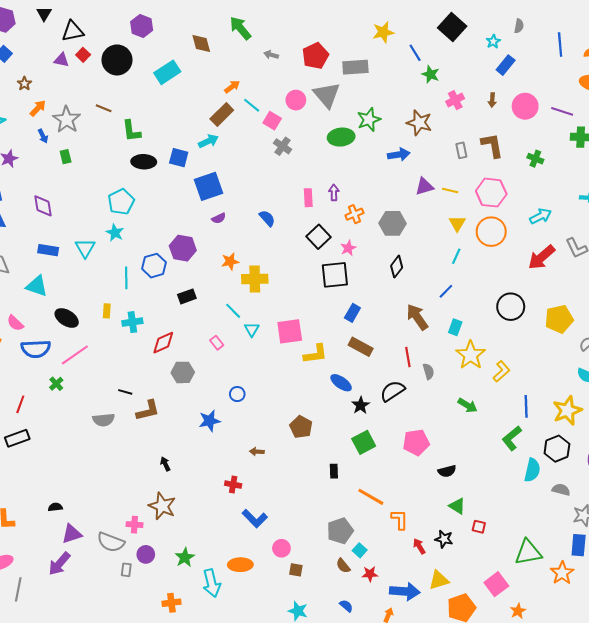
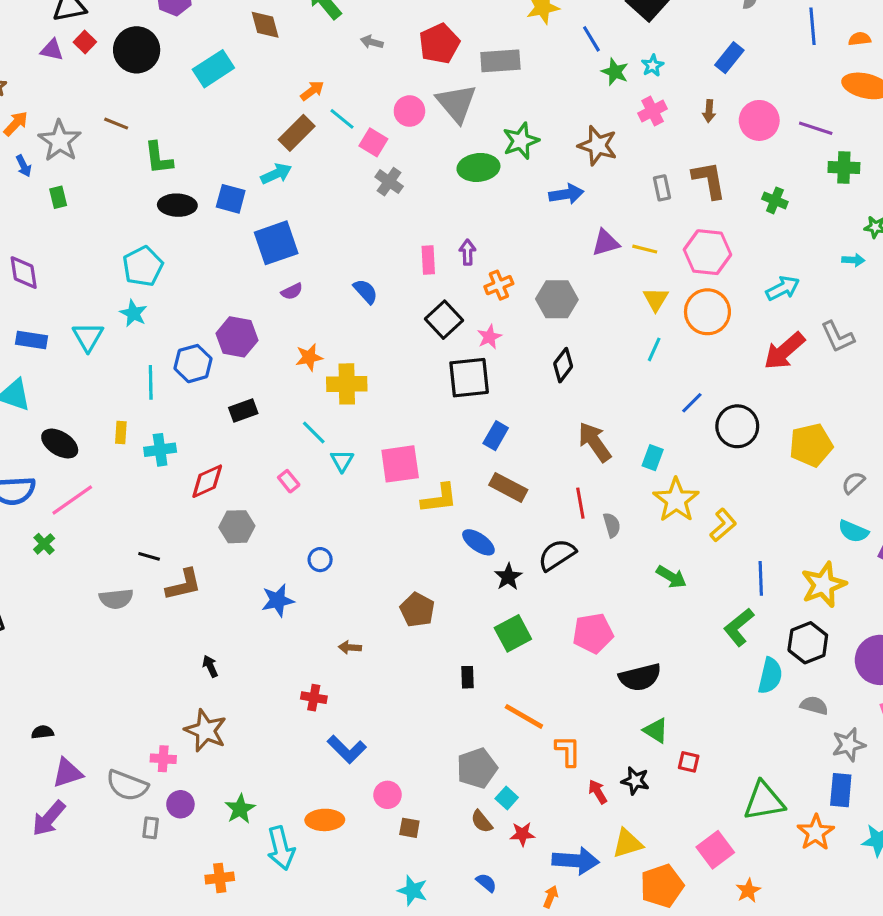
cyan star: (493, 41) -> (653, 66), moved
blue line: (446, 291) -> (692, 403), moved
black semicircle: (447, 471) -> (640, 677), size x1.5

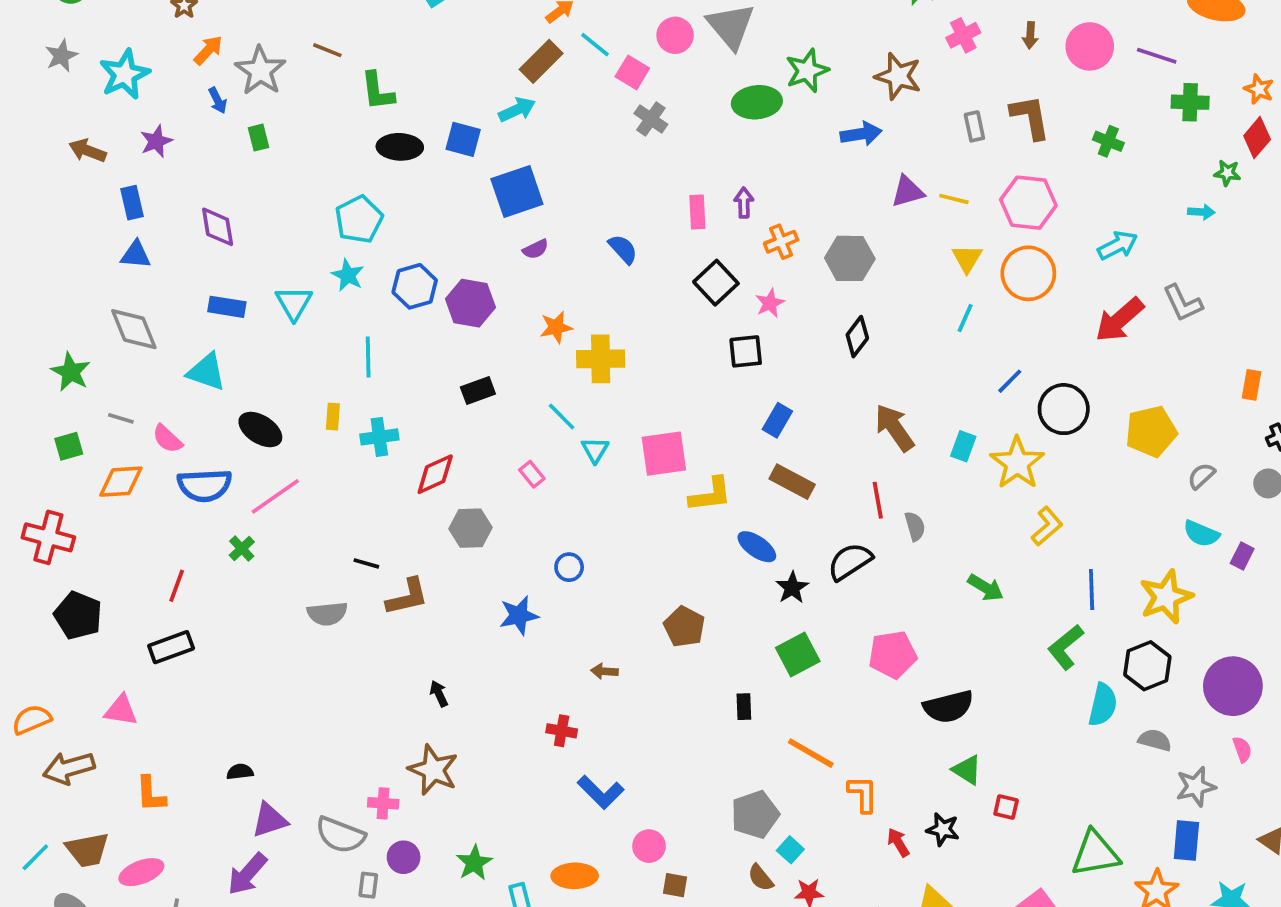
blue hexagon: (193, 364) -> (415, 286), moved
black square: (469, 378) -> (746, 351), size x0.7
yellow star: (676, 500) -> (1017, 463), moved

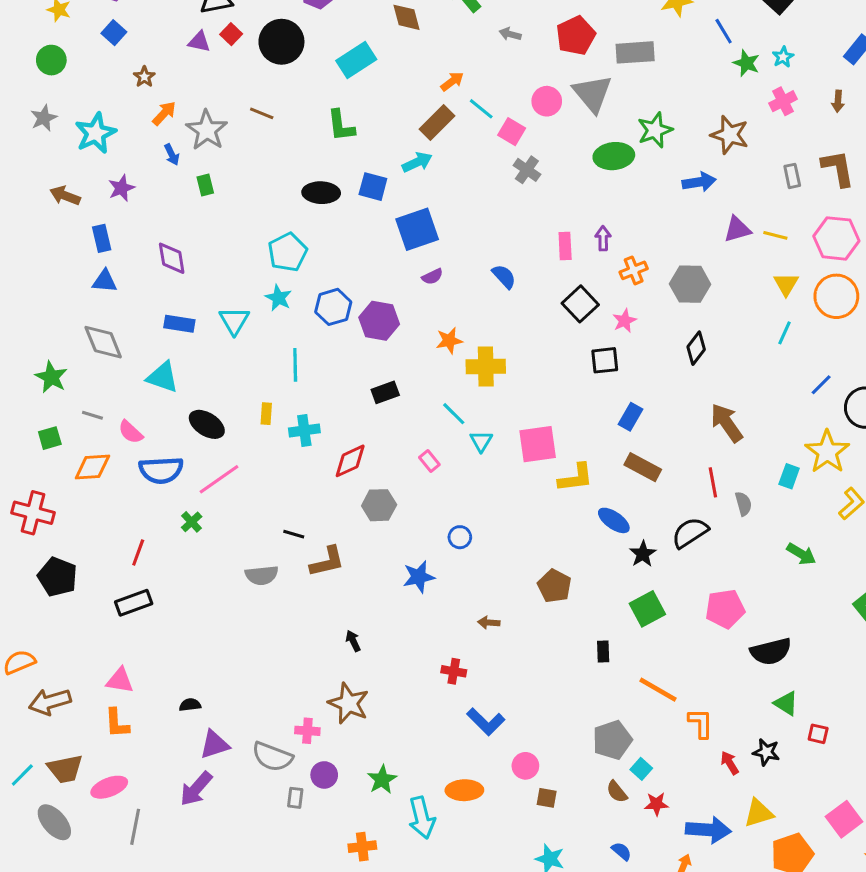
green L-shape: (377, 91) -> (341, 126), moved
cyan rectangle: (963, 446) -> (789, 476), moved
pink triangle: (121, 710) -> (120, 680), moved

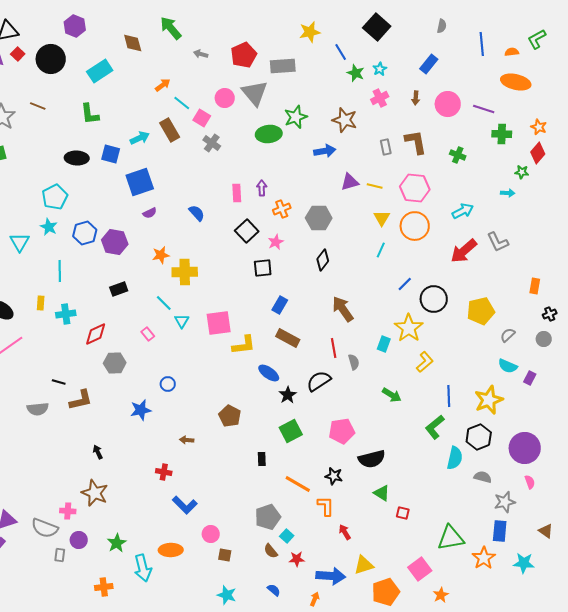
brown rectangle: (437, 123) -> (170, 130), moved, turned -75
black star: (766, 752) -> (334, 476), moved

